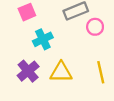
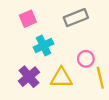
pink circle: (95, 27) -> (86, 59), moved

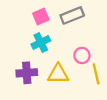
pink square: (28, 19) -> (41, 17), moved
purple cross: (29, 77) -> (27, 73), turned 36

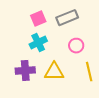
pink circle: (82, 55) -> (76, 46), moved

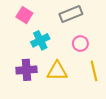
pink square: (38, 19) -> (24, 15), moved, turned -35

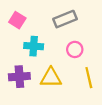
cyan cross: (40, 40) -> (34, 46), turned 30

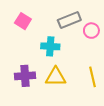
cyan cross: (34, 46) -> (50, 46), moved
pink circle: (75, 49) -> (91, 31), moved

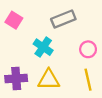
pink circle: (91, 31) -> (88, 49), moved
cyan cross: (50, 46) -> (43, 47), turned 30

